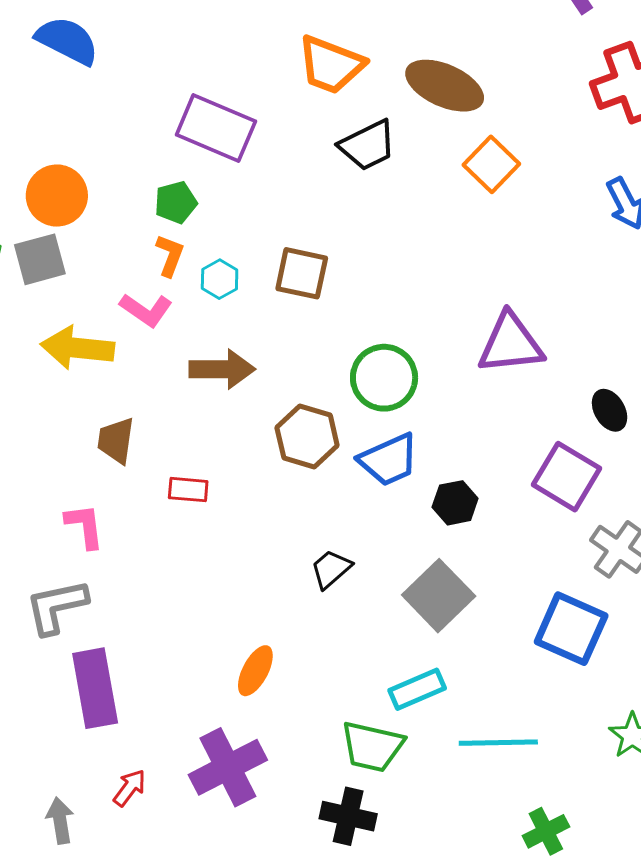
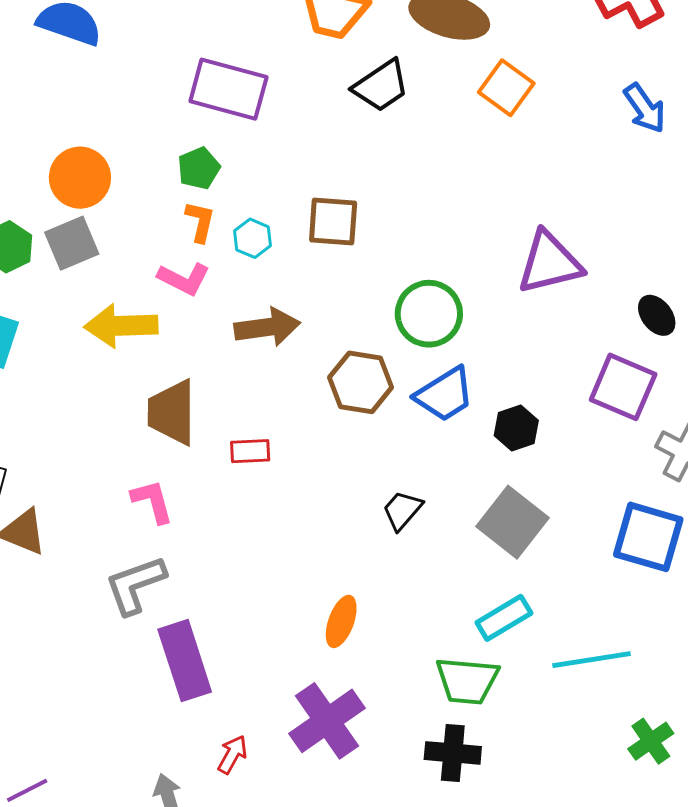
brown trapezoid: (116, 440) -> (172, 412), size x1.4

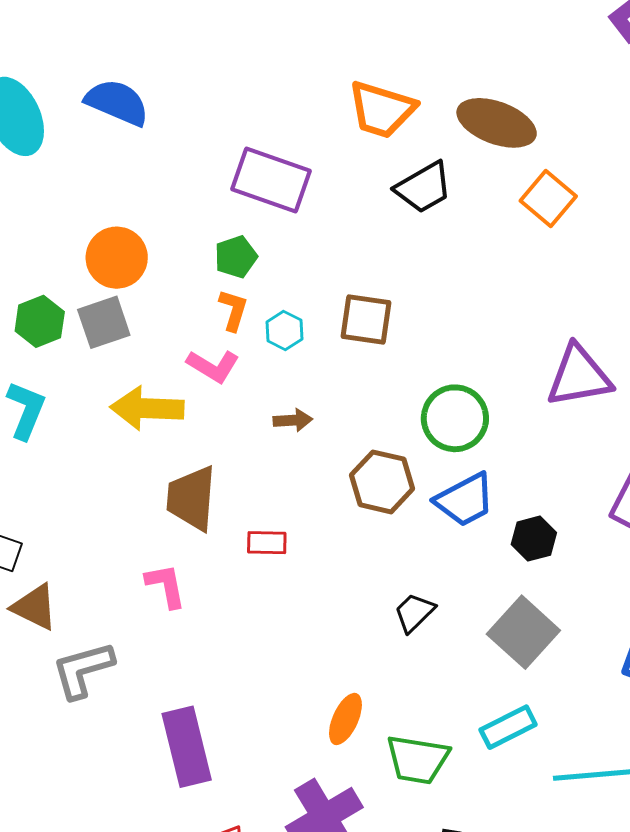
brown arrow: (267, 327) -> (293, 420), size x0.6
gray L-shape: (135, 585) -> (83, 670), moved
green trapezoid: (467, 681) -> (418, 760), moved

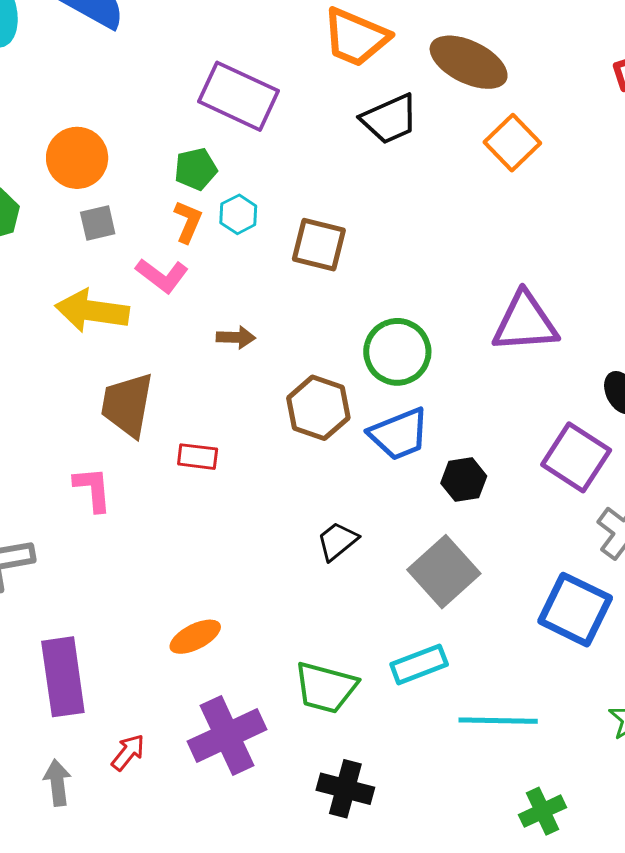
gray square: (104, 322) -> (98, 223), moved, size x0.7
cyan hexagon: (284, 331) -> (238, 214), moved
orange ellipse: (345, 719) -> (195, 637), moved, turned 33
purple rectangle: (187, 747) -> (63, 677), moved

